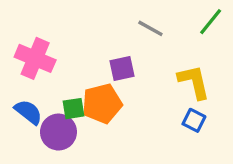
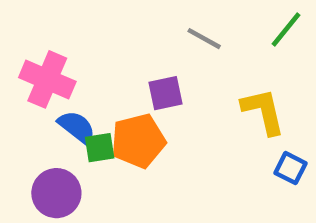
blue semicircle: (28, 112) -> (77, 127), moved
blue square: (194, 120) -> (290, 168), moved
purple circle: (58, 132) -> (56, 193), moved

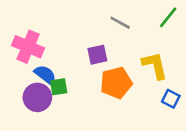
orange pentagon: (138, 141) -> (116, 83), moved
purple circle: (56, 193) -> (37, 97), moved

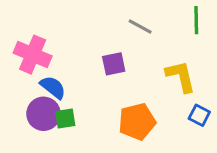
green line: (168, 17) -> (196, 20), turned -40
orange pentagon: (116, 83) -> (137, 122), moved
green square: (59, 87) -> (65, 118), moved

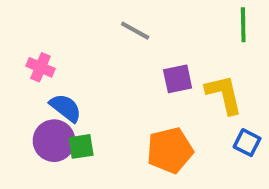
gray line: (140, 26) -> (135, 31), moved
pink cross: (33, 55) -> (40, 67), size x0.6
purple square: (114, 64) -> (178, 79), moved

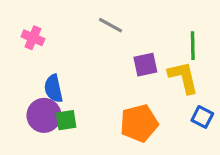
green line: (243, 25) -> (193, 46), moved
pink cross: (40, 67) -> (33, 38), moved
blue semicircle: (66, 108) -> (53, 88), turned -140

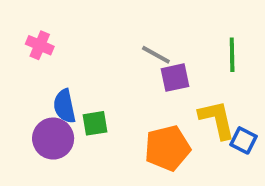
gray line: (110, 25) -> (156, 55), moved
yellow L-shape: (183, 77) -> (217, 119), moved
green square: (66, 120) -> (95, 123), moved

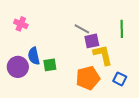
yellow L-shape: (217, 119) -> (103, 55), moved
purple circle: (53, 139) -> (18, 67), moved
blue square: (244, 140) -> (120, 79), moved

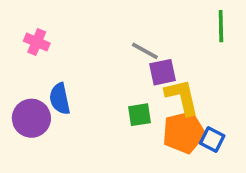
green line: (122, 29) -> (221, 26), moved
green square: (50, 65) -> (139, 115), moved
orange pentagon: (88, 78) -> (184, 132), moved

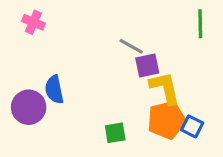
pink cross: (37, 42) -> (33, 22), moved
green square: (139, 115) -> (115, 133), moved

